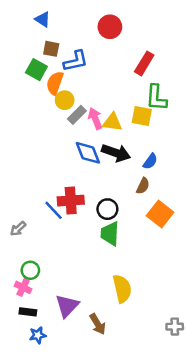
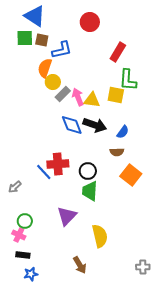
blue triangle: (43, 19) -> (35, 16), size x1.6
green square: (36, 70) -> (25, 38), moved, turned -30
brown semicircle: (143, 186) -> (117, 152), turned 64
purple triangle: (67, 306) -> (67, 216), moved

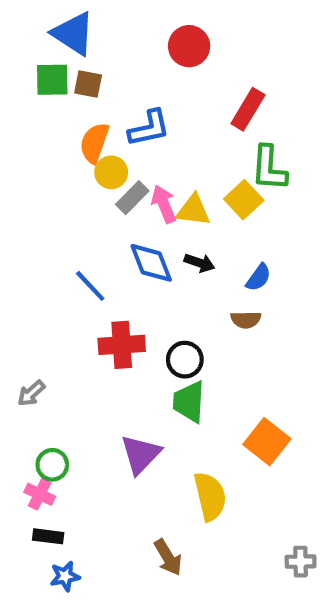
blue L-shape: (62, 50) -> (149, 128), moved
yellow square: (116, 95) -> (244, 200), turned 36
black arrow: (95, 125) -> (200, 263), size x0.6
blue line: (44, 172) -> (90, 286), moved
orange square: (131, 175) -> (267, 442), moved

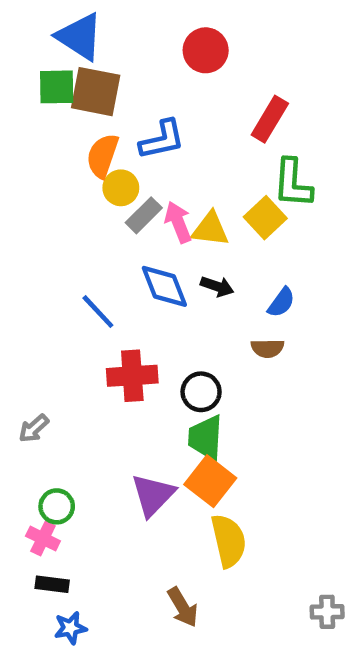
brown square: (88, 84) -> (96, 92), size x1.6
orange square: (267, 442) -> (210, 481), moved

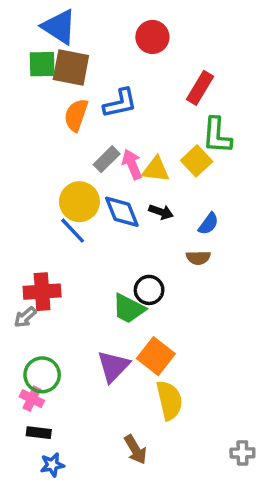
yellow circle: (121, 188) -> (79, 202), moved, size x1.5
red cross: (132, 376) -> (42, 292), moved
green trapezoid: (206, 438) -> (129, 309), moved, turned -66
green circle: (57, 506) -> (42, 375), size x1.4

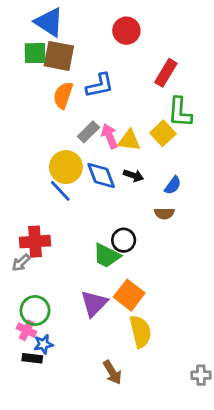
blue star: (52, 465) -> (43, 344), moved

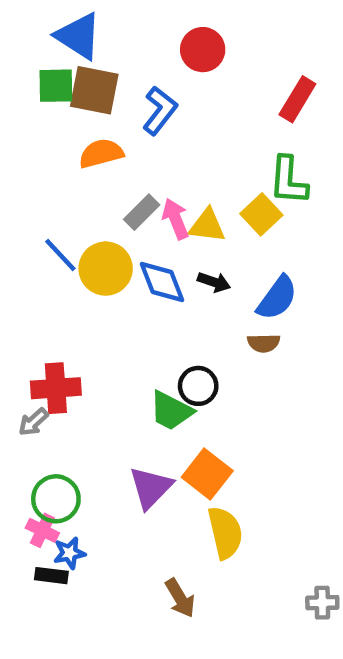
red rectangle: (166, 73) -> (297, 99), moved
blue L-shape: (100, 85) -> (160, 111), moved, turned -40
orange semicircle: (63, 95) -> (101, 153), turned 56
blue semicircle: (173, 185) -> (277, 298), size x1.5
blue line: (60, 191) -> (60, 255), moved

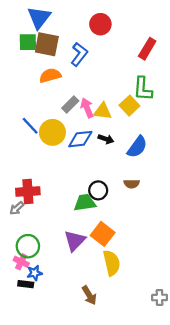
blue triangle: (78, 36) -> (39, 17), turned 35
blue diamond: (162, 282) -> (80, 139), turned -75
brown semicircle: (264, 343) -> (132, 184), moved
green trapezoid: (171, 411) -> (85, 203), turned 145

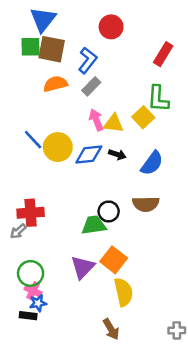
gray rectangle: (70, 104) -> (91, 86), moved
brown semicircle: (132, 184) -> (146, 204), size x1.5
pink cross: (21, 262) -> (33, 291), moved
brown arrow: (89, 295) -> (111, 329), moved

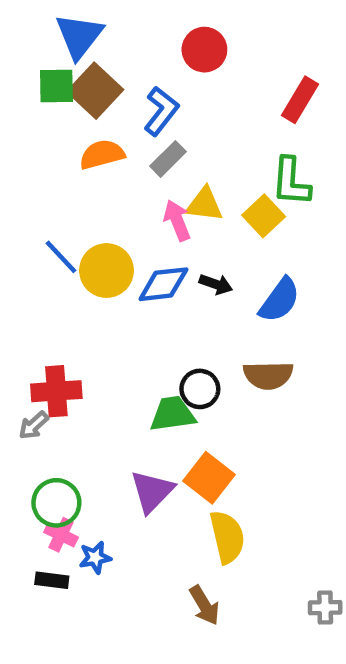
brown square: (52, 49) -> (95, 91), turned 32
yellow triangle: (114, 124) -> (204, 204), moved
blue star: (38, 303) -> (95, 557), moved

